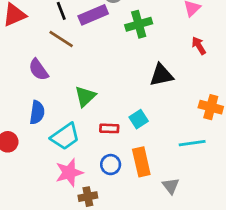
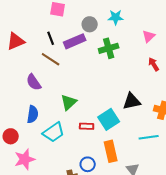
black triangle: (161, 75) -> (132, 101), moved
cyan square: (139, 119) -> (109, 119), size x1.5
blue circle: (111, 165) -> (88, 164), moved
pink star: (69, 173) -> (25, 159), moved

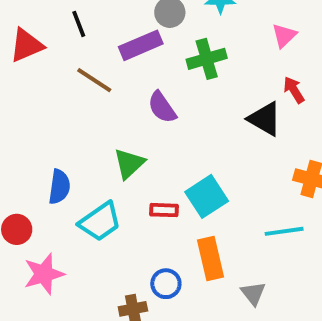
black line: (51, 38) -> (79, 24), moved
purple semicircle: (34, 82) -> (162, 107), moved
black triangle: (132, 101) -> (265, 119), moved, turned 42

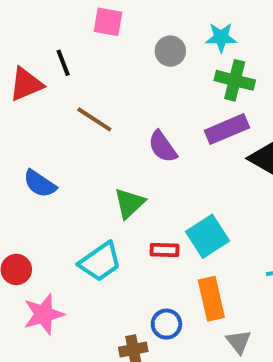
black line: (79, 24) -> (63, 63), moved
purple rectangle: (141, 45) -> (227, 129), moved
green cross: (207, 59) -> (235, 80), moved, turned 30
blue semicircle: (59, 187) -> (40, 184), moved, turned 116
gray triangle: (253, 293) -> (239, 342), moved

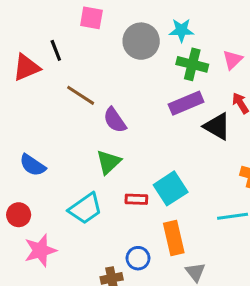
gray circle: (170, 51) -> (141, 41), size x1.5
purple semicircle: (163, 147) -> (115, 120), moved
blue semicircle: (40, 184) -> (33, 165), moved

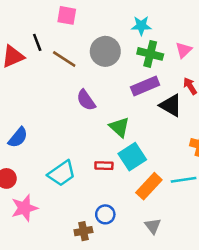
gray circle: (141, 41) -> (105, 51), moved
brown line: (81, 95) -> (64, 59), moved
green triangle: (109, 162) -> (119, 127), moved, turned -35
blue semicircle: (33, 165) -> (18, 137), turned -85
orange rectangle: (174, 238) -> (149, 186), moved, turned 56

